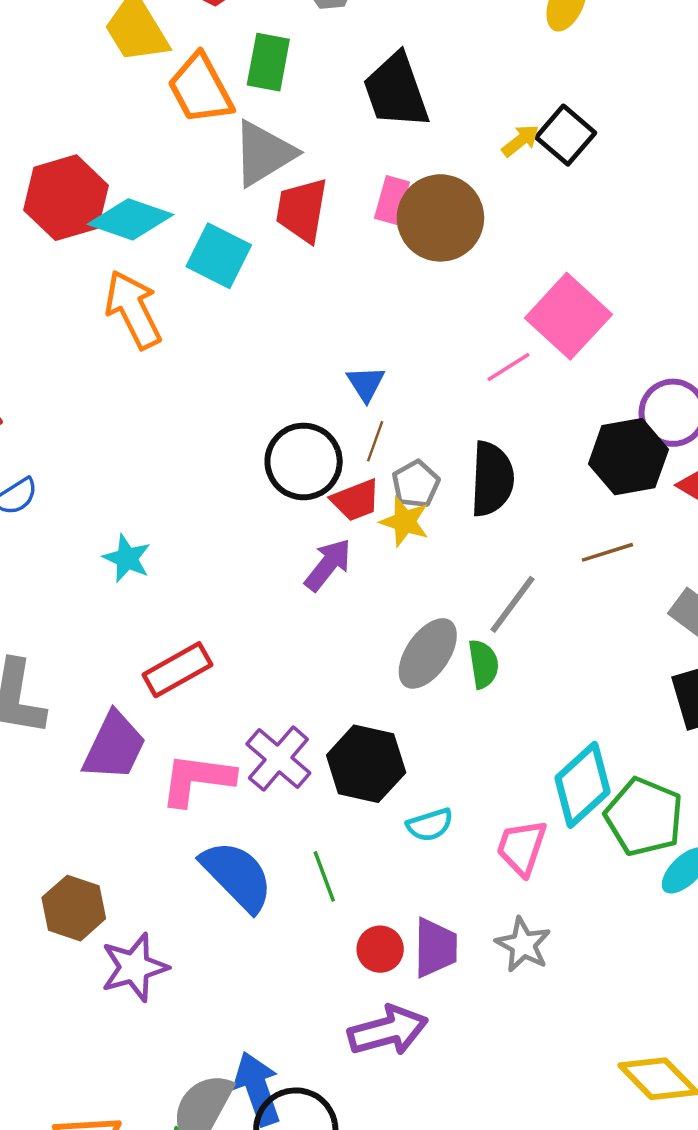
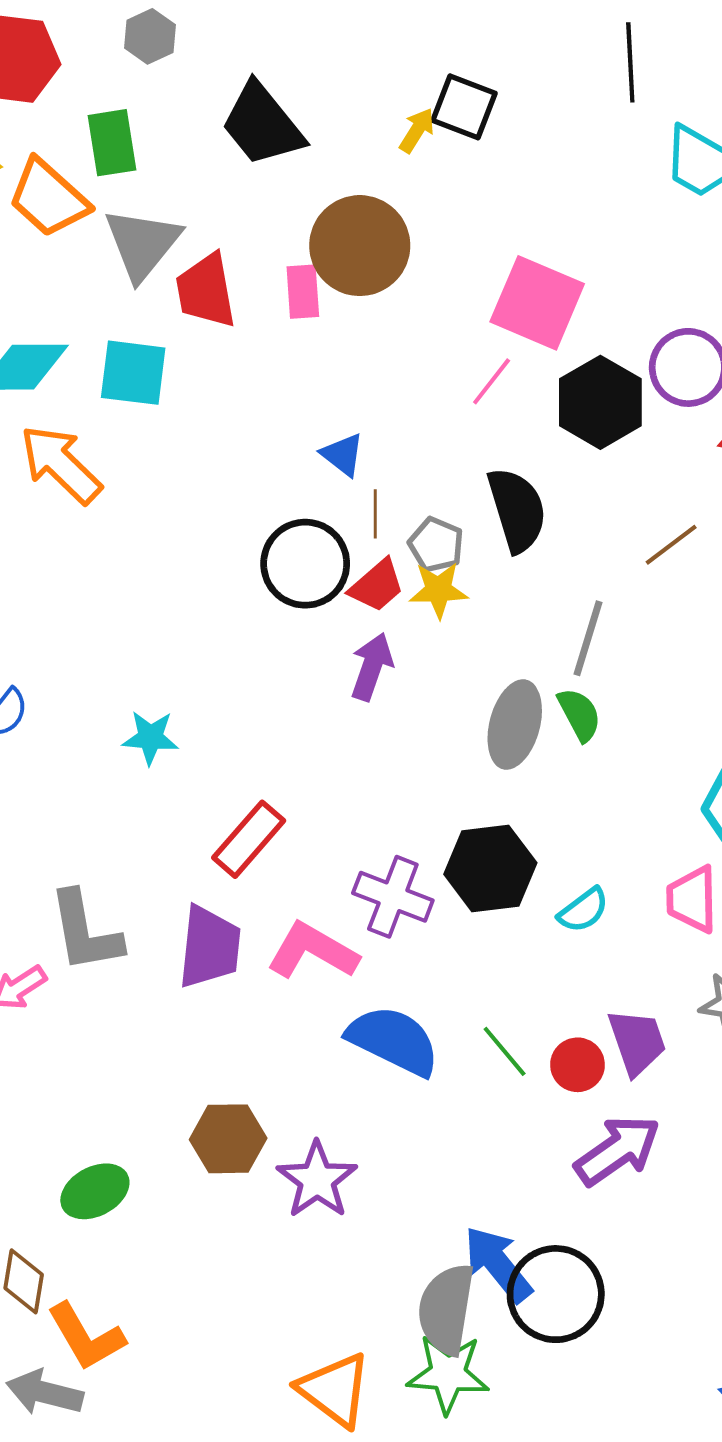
pink rectangle: (392, 200) -> (303, 292), moved
black hexagon: (628, 457) -> (600, 402), moved
pink L-shape: (197, 779) -> (313, 951), turned 42
green line: (324, 876) -> (505, 1051), moved

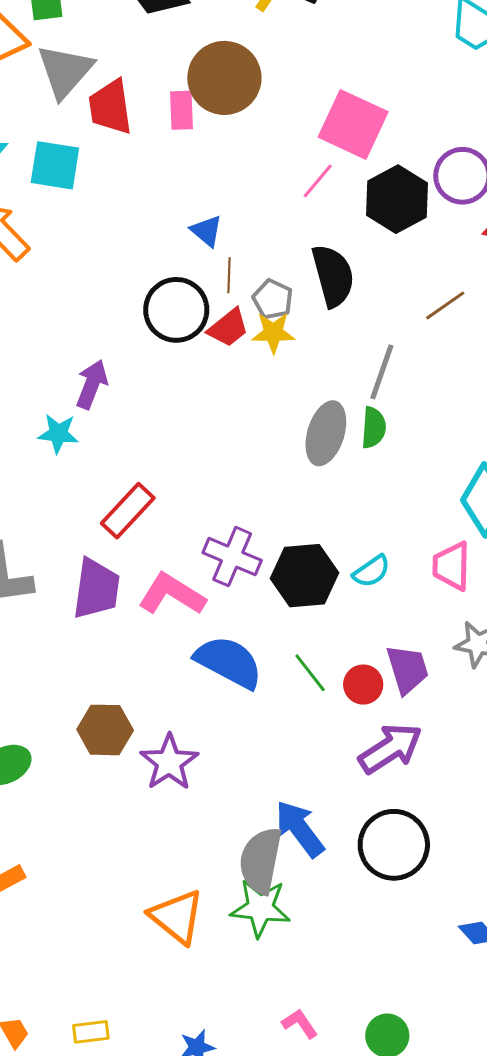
purple arrow: (372, 667) -> (92, 384), moved
green semicircle: (579, 714) -> (374, 428), turned 30
black hexagon: (490, 869) -> (304, 576), moved
black circle: (556, 1294) -> (394, 845), moved

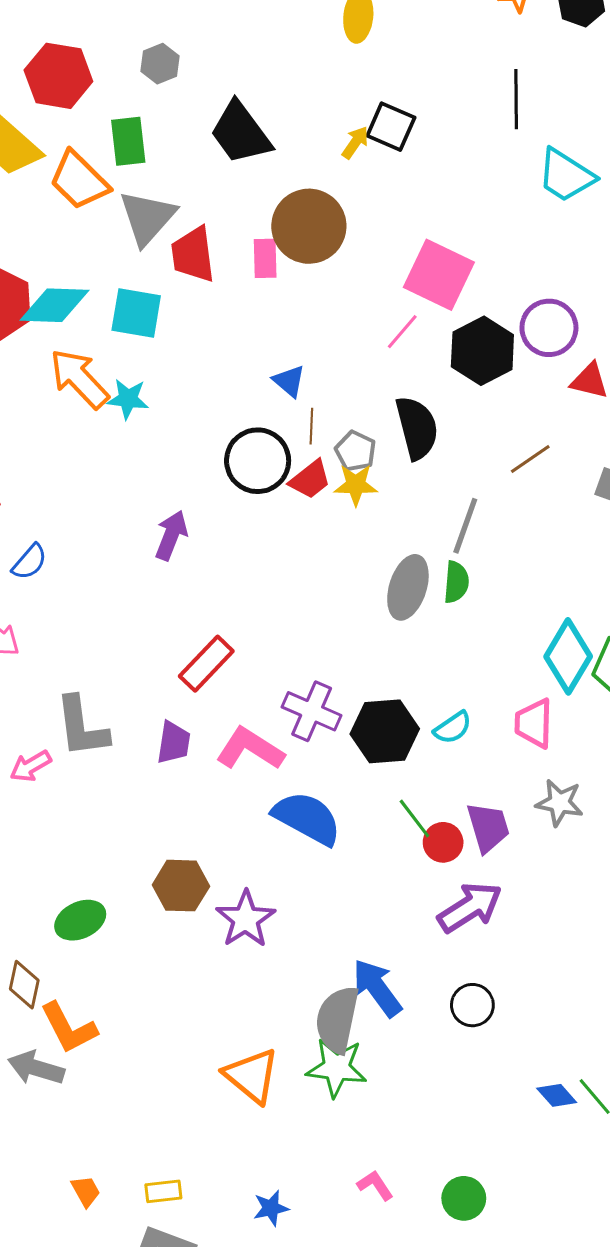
cyan star: (58, 434) -> (128, 399), moved
purple trapezoid: (96, 589) -> (174, 742), size x0.7
green line: (310, 673) -> (414, 818), moved
black circle: (394, 845) -> (472, 1005), size x0.6

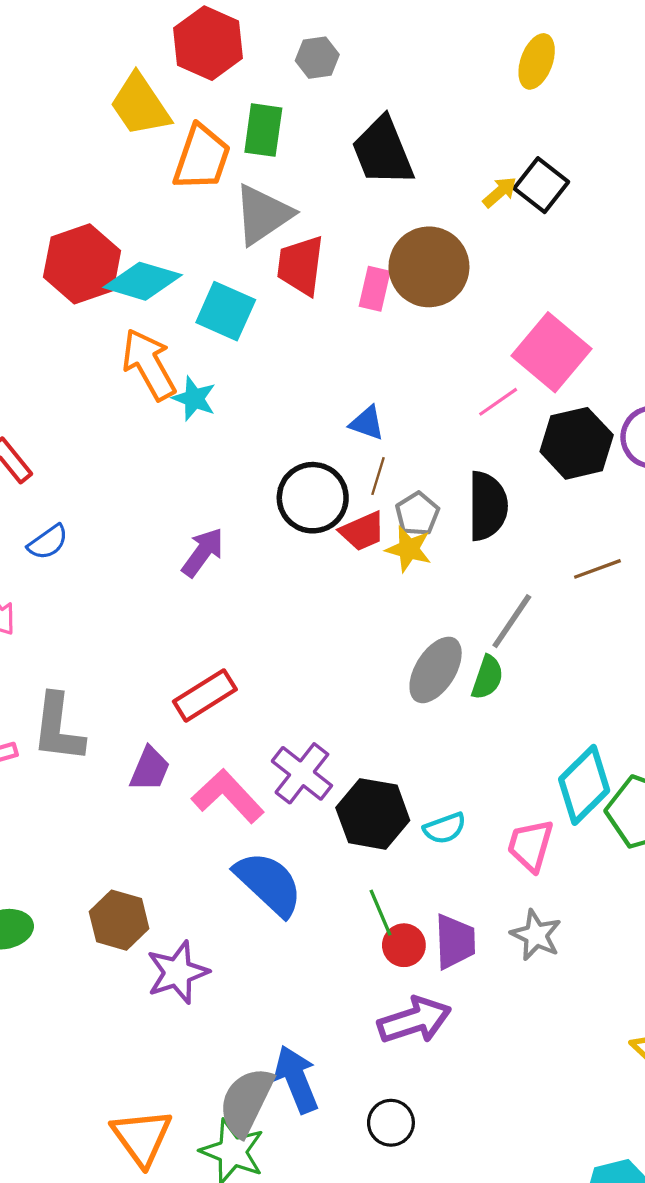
orange trapezoid: (79, 180) -> (202, 158), turned -130
blue triangle: (289, 381) -> (367, 423), turned -36

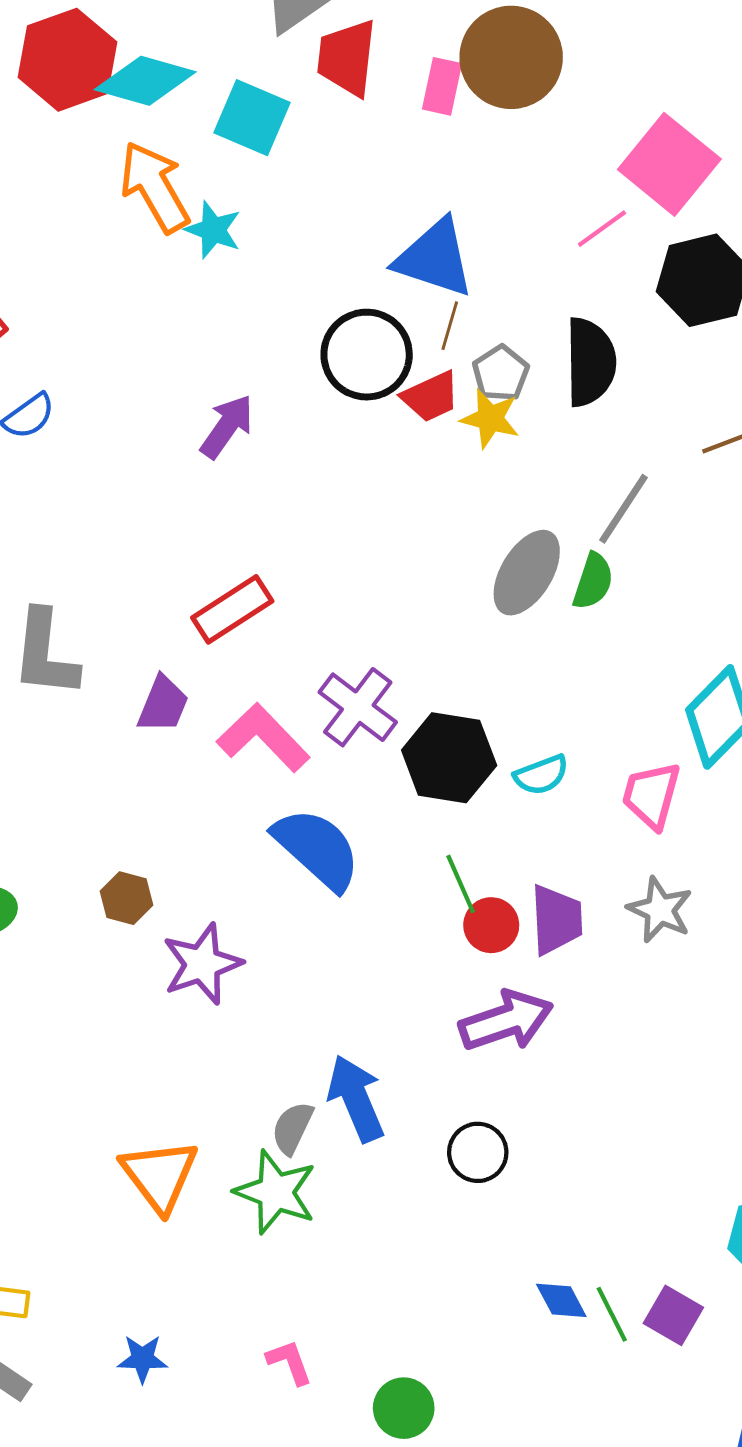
blue triangle: (367, 423) -> (435, 258), size x1.8
brown hexagon: (119, 920) -> (127, 898), size x0.7
gray semicircle: (246, 1102) -> (292, 1128), size x0.6

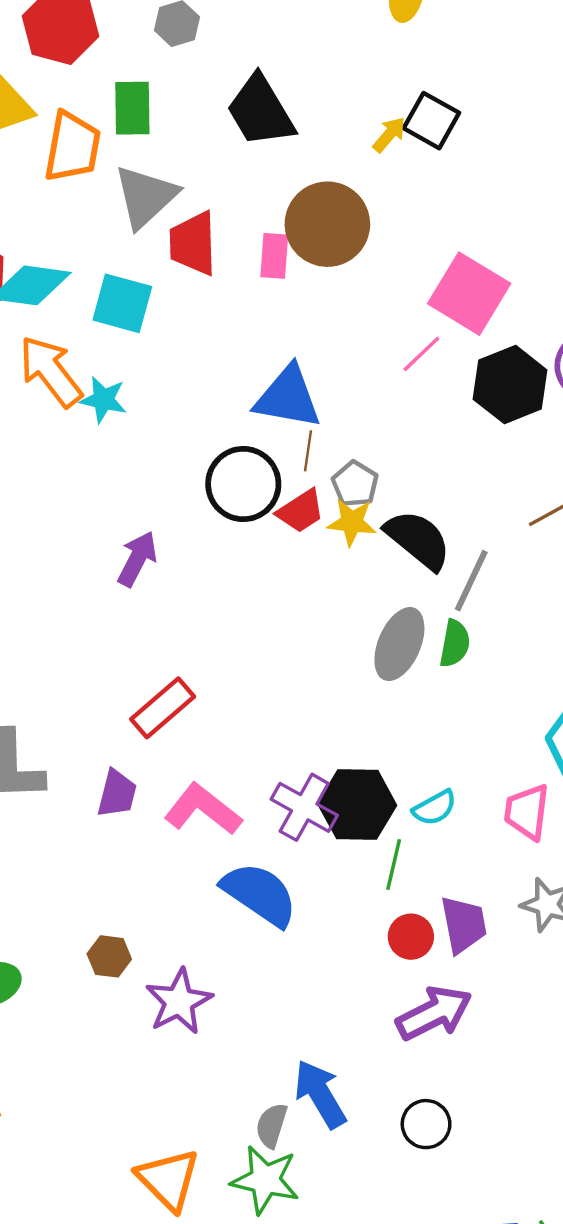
black semicircle: (590, 362) -> (418, 540), moved, turned -42
purple cross: (358, 707) -> (304, 807), moved
green line: (461, 884) -> (394, 864), moved, turned 45

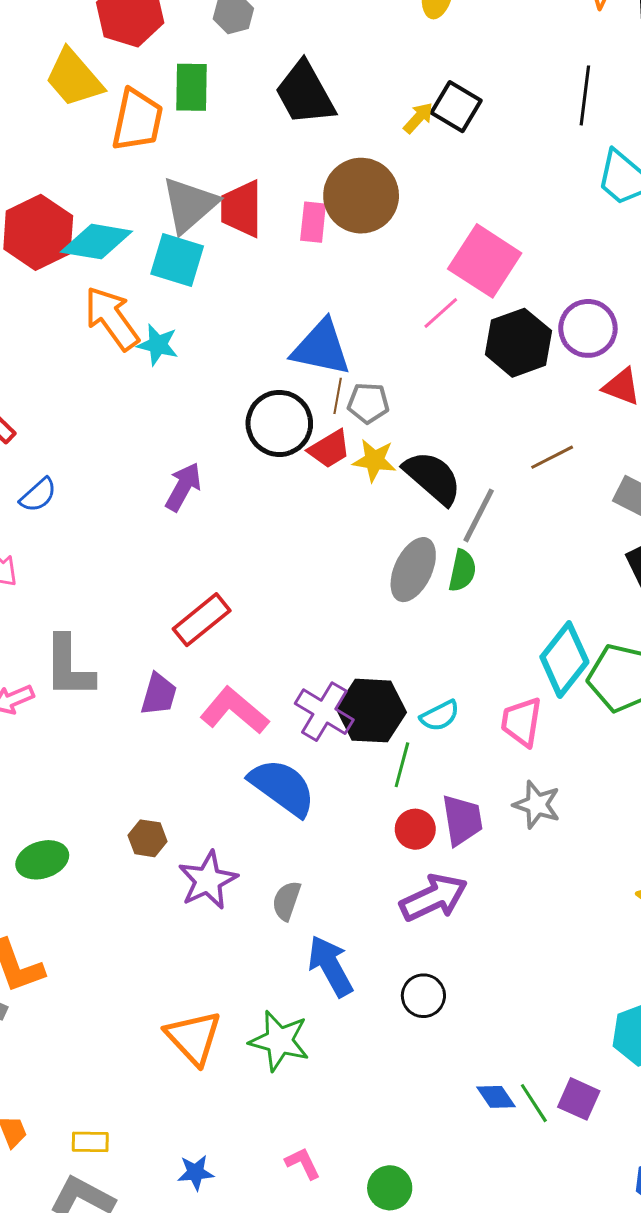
gray triangle: (145, 196) -> (189, 205), moved
gray pentagon: (355, 484) -> (368, 403), moved, turned -30
gray semicircle: (272, 1125) -> (286, 901), moved

